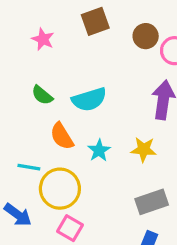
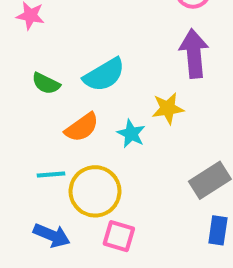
orange semicircle: (62, 136) -> (82, 127), turned -80
yellow star: (144, 149) -> (168, 108), moved

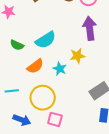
cyan line: (51, 174) -> (12, 91), moved

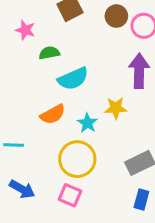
green semicircle: (17, 45) -> (49, 53), moved, turned 136
yellow circle: (43, 98) -> (77, 159), moved

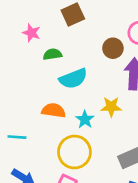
brown circle: (116, 16) -> (113, 48), moved
orange semicircle: (53, 114) -> (54, 110), turned -145

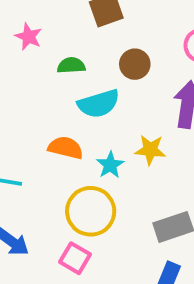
pink star: (31, 33) -> (28, 37), moved
brown circle: (113, 48) -> (135, 64), moved

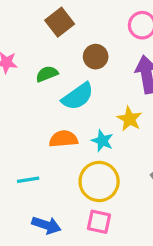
yellow star: (150, 150) -> (129, 119), turned -30

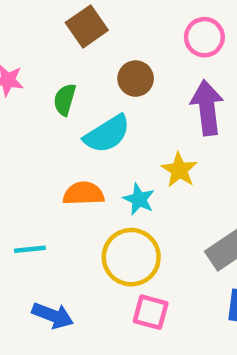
green semicircle: (47, 74) -> (65, 100), turned -55
pink square: (99, 222) -> (151, 312), moved

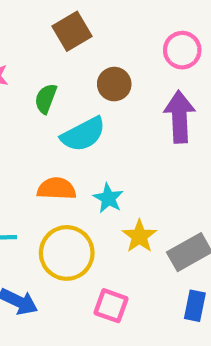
yellow star: (179, 170) -> (139, 236), moved
yellow circle: (131, 257) -> (67, 253), moved

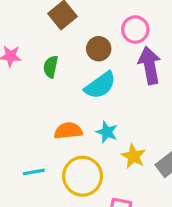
pink circle: (182, 50) -> (135, 30), moved
cyan semicircle: (83, 134) -> (100, 85), moved

